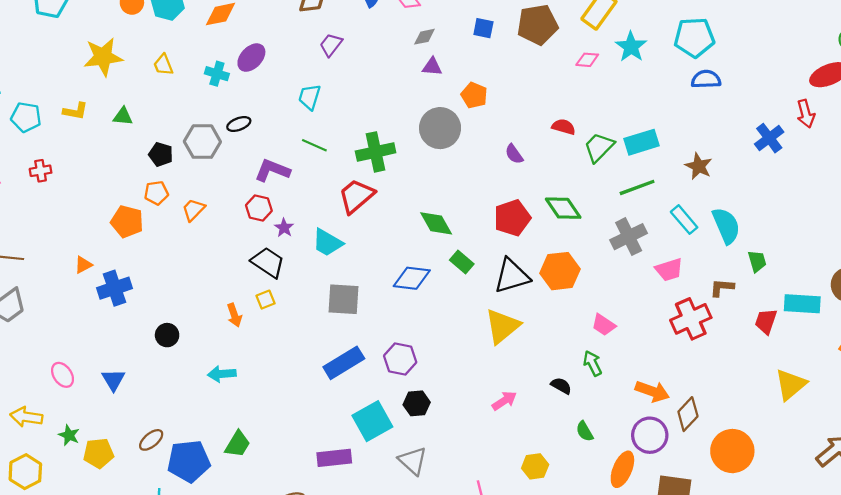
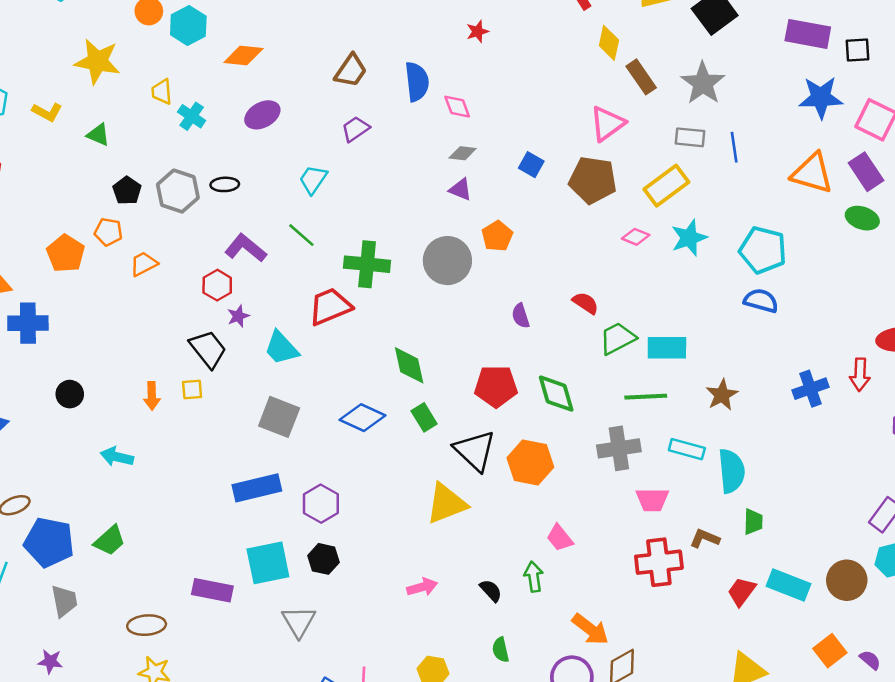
cyan cross: (217, 74) -> (192, 116), moved
cyan rectangle: (684, 220) -> (687, 449), turned -52
black triangle: (512, 276) -> (475, 451), turned 42

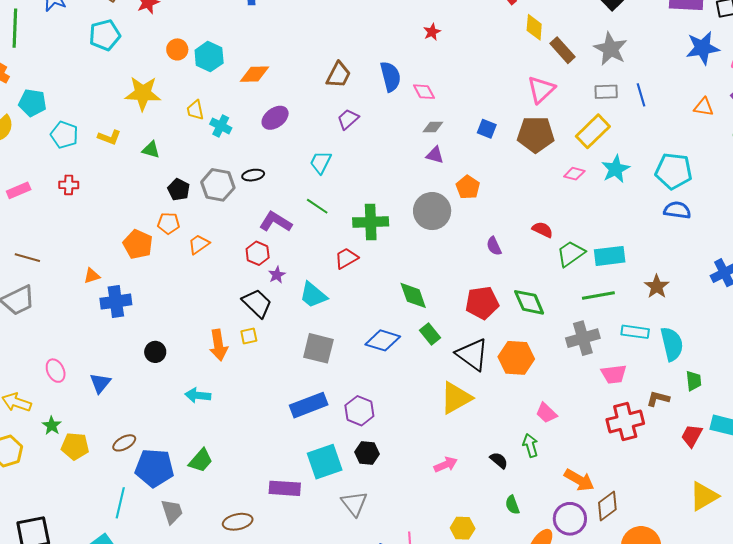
orange triangle: (812, 173) -> (704, 107), size x0.6
red trapezoid: (330, 306) -> (346, 258), size x0.7
orange arrow: (152, 396) -> (218, 345), size x1.4

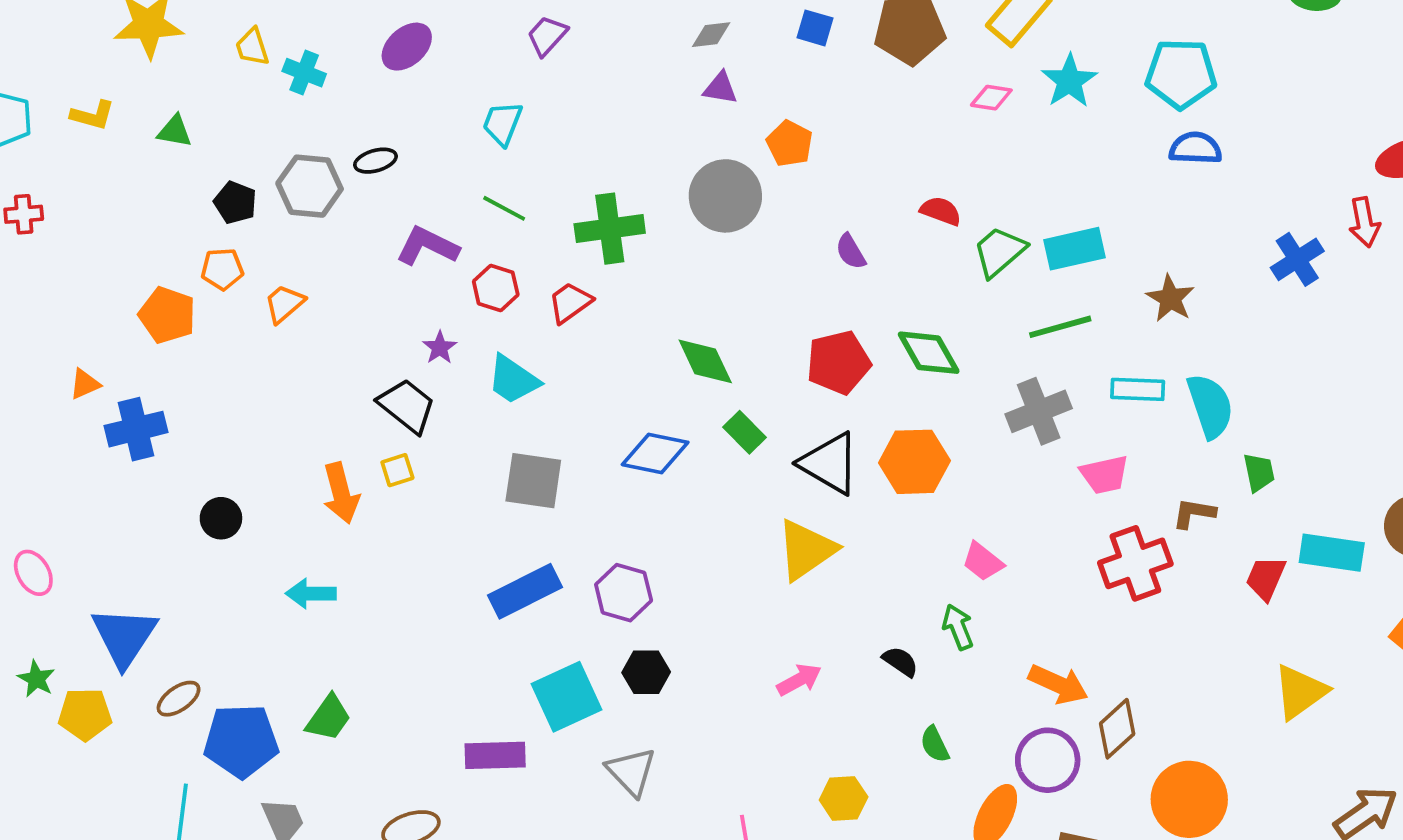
red hexagon: (258, 253) -> (496, 288), moved
blue triangle: (100, 383) -> (124, 636), moved, size x1.6

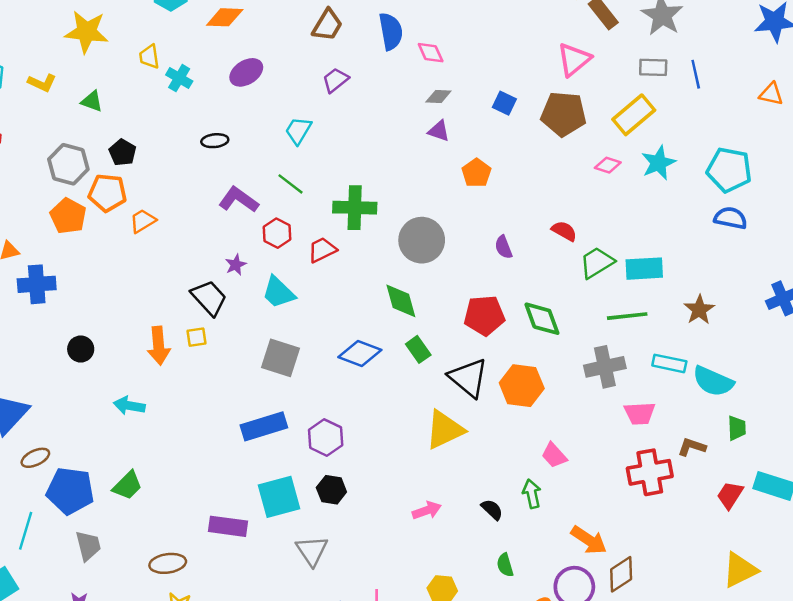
gray hexagon: (310, 186) -> (68, 164), moved
gray circle: (725, 196) -> (422, 240), moved
orange pentagon: (222, 269) -> (107, 193), size x1.4
cyan semicircle: (1210, 406) -> (713, 381), turned 123

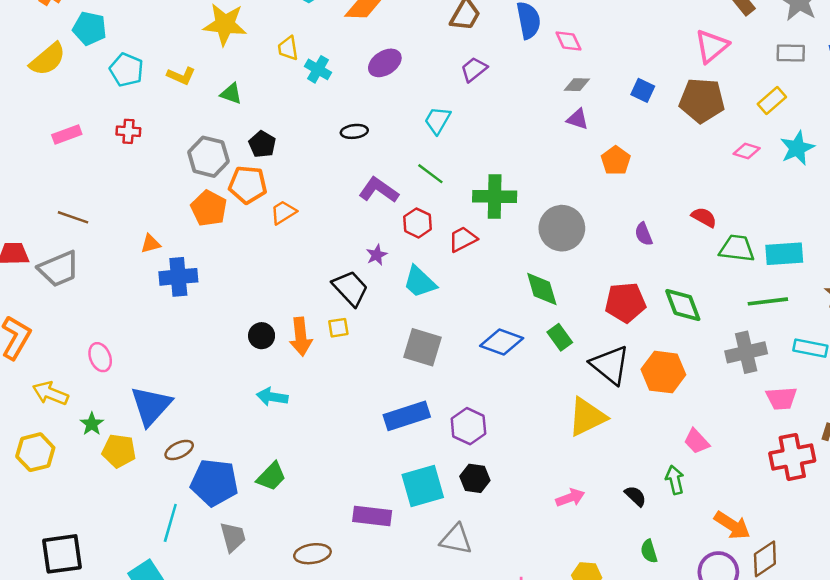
yellow rectangle: (634, 115) -> (772, 100), size x0.7
green trapezoid: (597, 263) -> (737, 248), turned 39
black circle: (81, 349) -> (262, 336), moved
gray triangle: (312, 551) -> (456, 539), turned -44

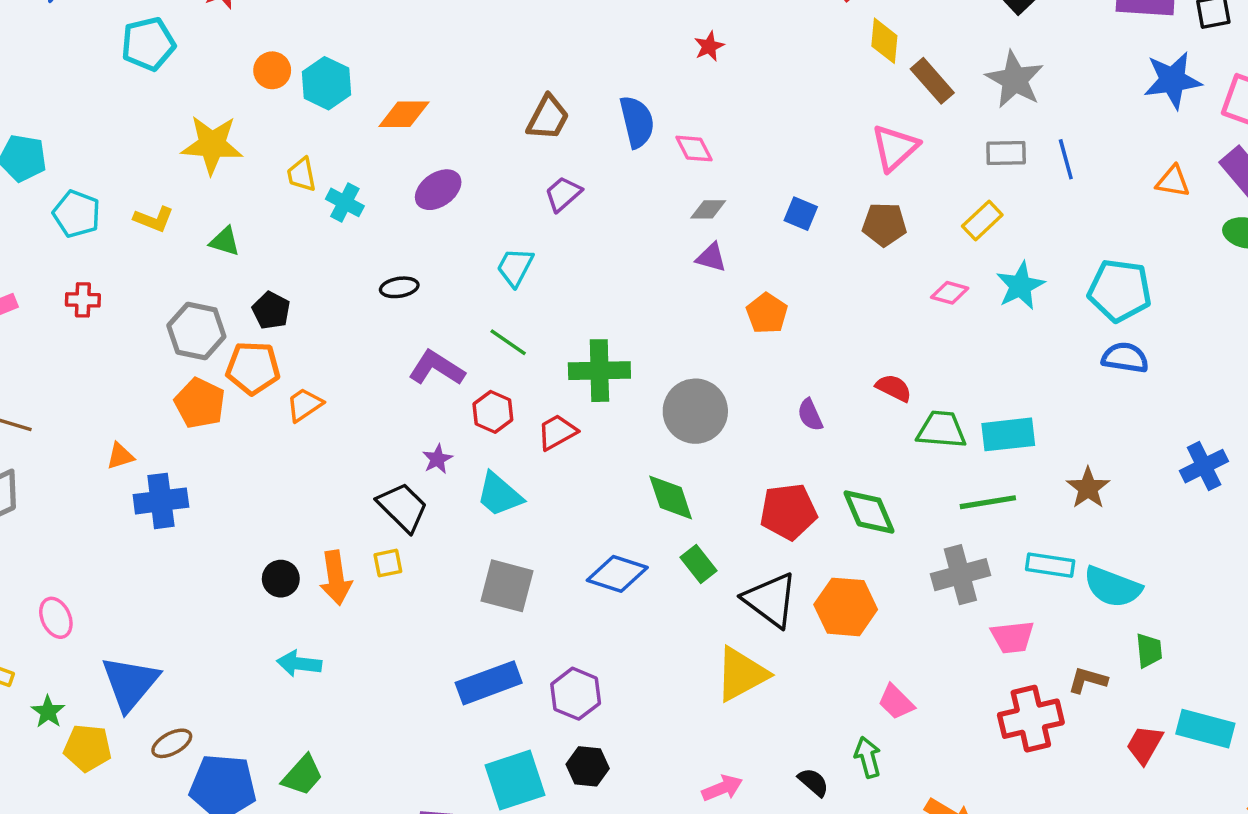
brown pentagon: (702, 100) -> (884, 224), size x0.7

